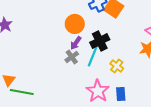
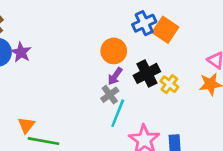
cyan line: (93, 56) -> (118, 113), moved
yellow cross: (117, 66) -> (169, 84), moved

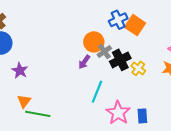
purple star: (21, 52) -> (20, 71), moved
purple arrow: (115, 76) -> (84, 62), moved
gray cross: (110, 95) -> (104, 51), moved

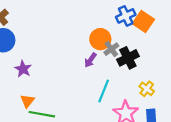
yellow cross: (138, 68) -> (147, 89), moved

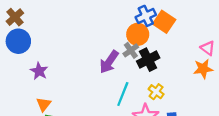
orange circle: (100, 39) -> (138, 34), moved
purple arrow: (90, 60) -> (109, 62), size x1.5
yellow cross: (147, 89) -> (156, 92), moved

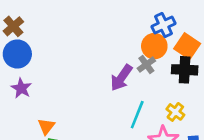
orange square: (164, 22) -> (187, 46), moved
black cross: (148, 60) -> (185, 70), moved, turned 30
purple star: (39, 71) -> (21, 88), moved

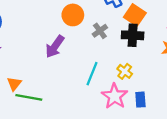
orange circle: (154, 46) -> (73, 15), moved
purple arrow: (121, 78) -> (55, 47), moved

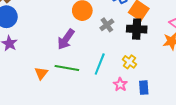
orange triangle: (14, 84) -> (41, 73), moved
pink star: (115, 96) -> (120, 84), size x0.6
green line: (29, 97) -> (67, 68), moved

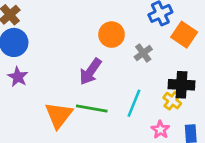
black cross: (137, 29) -> (181, 85), moved
orange triangle: (41, 73) -> (59, 115), size x1.6

